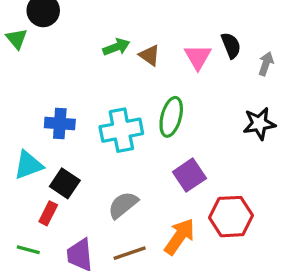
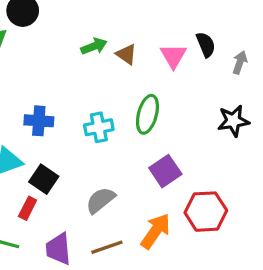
cyan cross: (121, 130) -> (99, 127), size x0.7

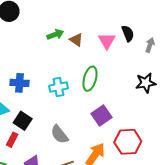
gray semicircle: (100, 200) -> (59, 134), turned -90

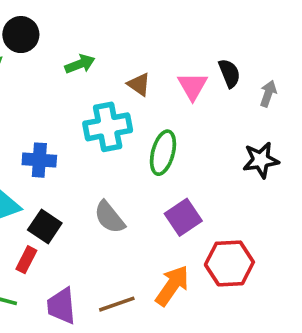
green arrow: (55, 34) -> (80, 64), moved
cyan cross: (58, 87) -> (108, 127), moved, size x1.4
gray semicircle: (59, 134) -> (109, 217), moved

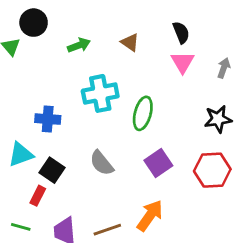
black semicircle: (229, 73) -> (181, 32), moved
brown triangle: (139, 84) -> (130, 42), moved
pink triangle: (193, 86) -> (183, 62), moved
red hexagon: (229, 263) -> (212, 170), moved

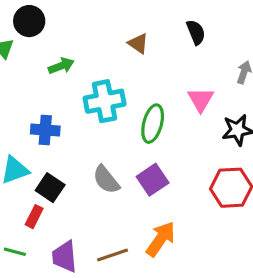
green arrow: (79, 45) -> (61, 66), moved
pink triangle: (183, 62) -> (201, 100), moved
purple square: (158, 163) -> (153, 180), moved

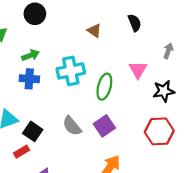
black circle: (29, 21) -> (35, 14), moved
green arrow: (61, 66) -> (30, 55), moved
blue cross: (45, 130) -> (29, 79), moved
red rectangle: (34, 217) -> (21, 152), turned 32

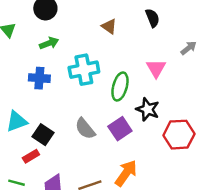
gray arrow: (168, 51) -> (189, 48), turned 32
green arrow: (30, 55) -> (49, 43), moved
black star: (164, 91) -> (148, 109), moved, turned 30

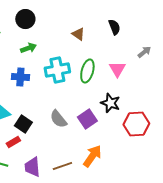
green ellipse: (120, 86) -> (87, 71), moved

